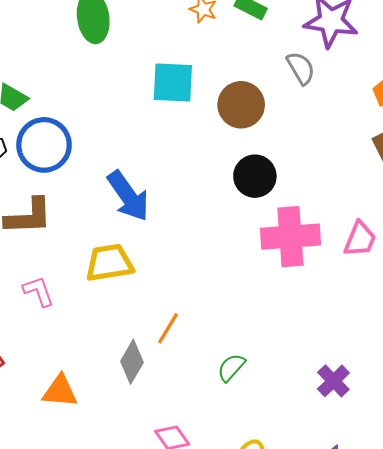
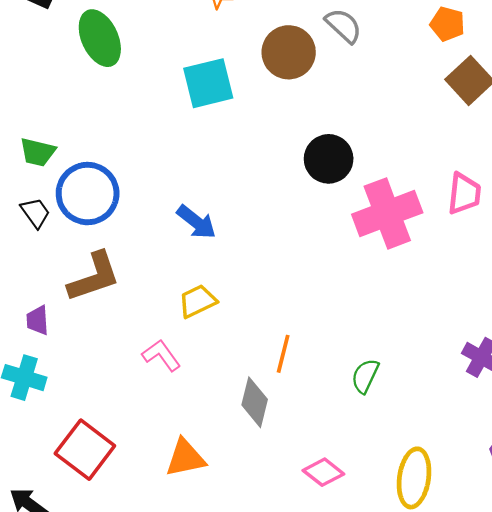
brown circle: (241, 105) -> (289, 52), moved
blue arrow: (128, 196) -> (196, 222), size x0.7
yellow trapezoid: (109, 263) -> (198, 301), size x0.7
pink L-shape: (39, 291) -> (161, 355), moved

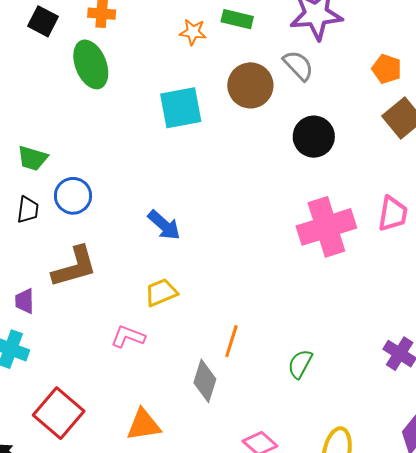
black circle: (329, 159) -> (314, 137), moved
blue circle: (88, 194) -> (73, 196), size x0.7
black trapezoid: (35, 213) -> (28, 210), turned 40
pink L-shape: (161, 355) -> (128, 337), turned -36

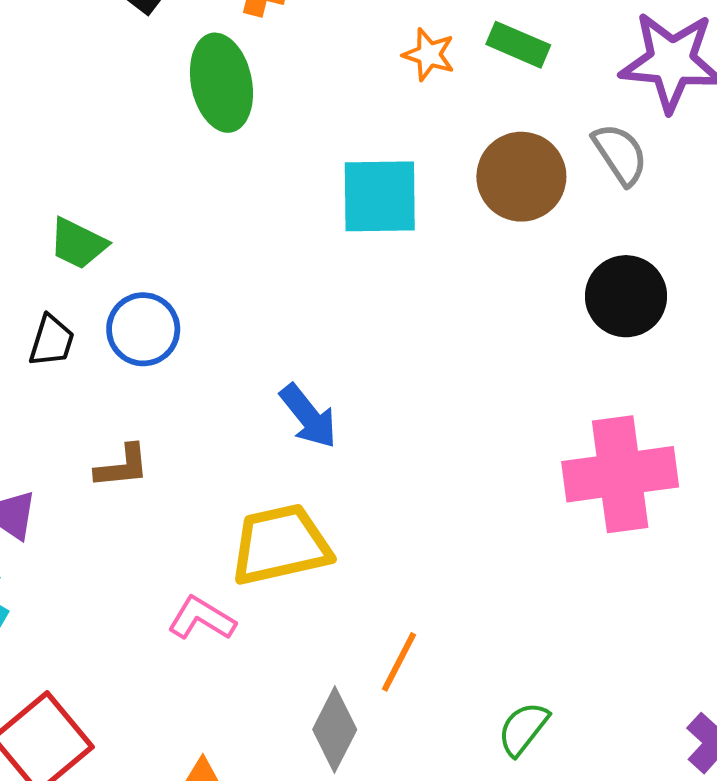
brown L-shape: (74, 267) -> (122, 466), size x0.6
yellow trapezoid: (161, 292) -> (280, 545), size x1.6

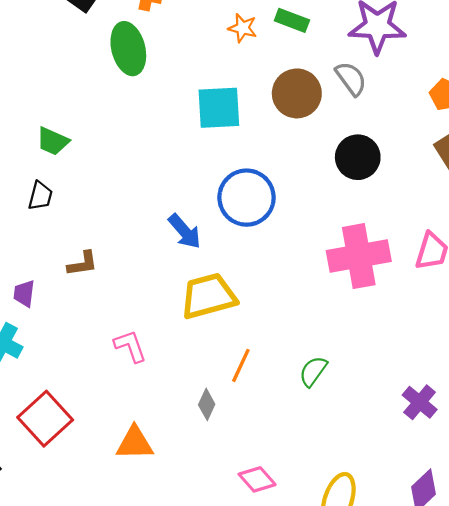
blue circle: (143, 329) -> (247, 198), moved, size x1.4
yellow trapezoid: (280, 545) -> (208, 296), moved
pink L-shape: (202, 619) -> (130, 346), turned 42
gray diamond: (335, 729) -> (207, 404), size x0.7
green semicircle: (523, 729) -> (313, 371), moved

